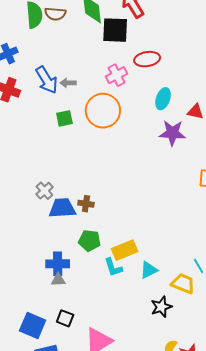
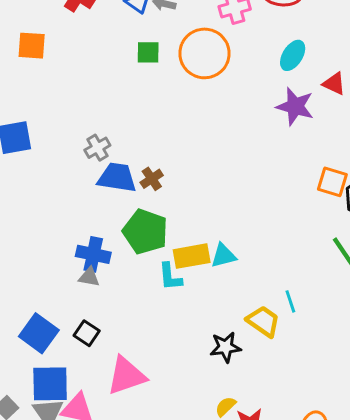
brown cross: (86, 204) -> (152, 179), turned 35
green pentagon: (90, 241) -> (145, 232), size x1.4
cyan triangle: (149, 270) -> (223, 256), moved

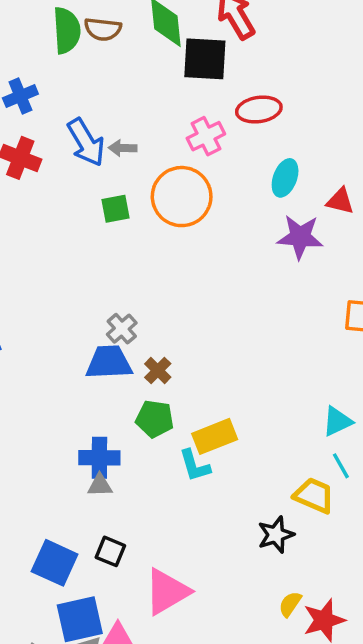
gray cross: (97, 148) -> (122, 329), moved
brown cross: (152, 179) -> (158, 370), moved
green pentagon: (145, 232) -> (155, 419), size x0.7
cyan triangle: (223, 256) -> (337, 421), moved

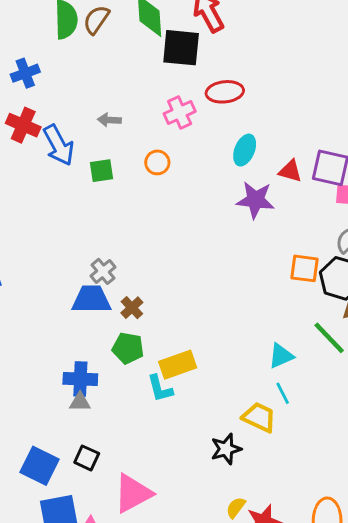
brown semicircle: (103, 29) -> (96, 20), turned 116
blue arrow: (86, 142) -> (59, 145), moved
orange circle: (182, 197) -> (157, 162), size x0.5

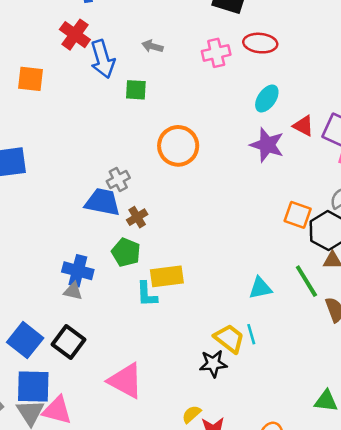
orange circle: (157, 162) -> (178, 146), moved, size x1.8
cyan line: (283, 393) -> (251, 334), moved
black star: (226, 449) -> (213, 364), moved
black square: (87, 458) -> (69, 342), size x1.4
pink triangle: (133, 493) -> (126, 381), moved, turned 45

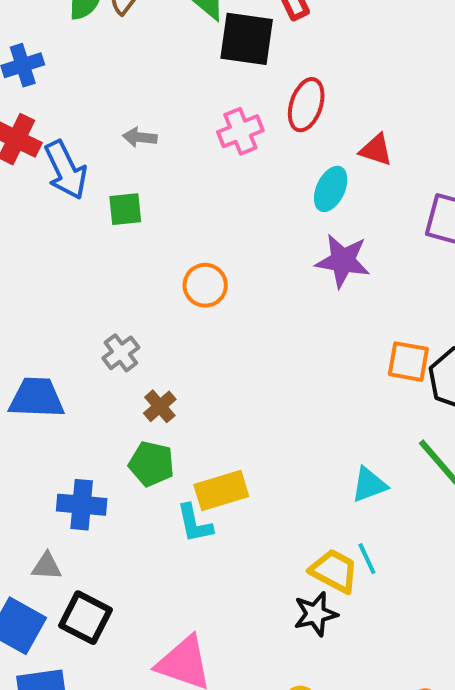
red ellipse: (260, 43) -> (306, 105), turned -68
red triangle: (303, 126) -> (376, 150), moved
orange circle: (178, 146) -> (205, 285), size x0.7
blue trapezoid: (103, 202) -> (37, 398), moved
gray triangle: (73, 291) -> (47, 566), moved

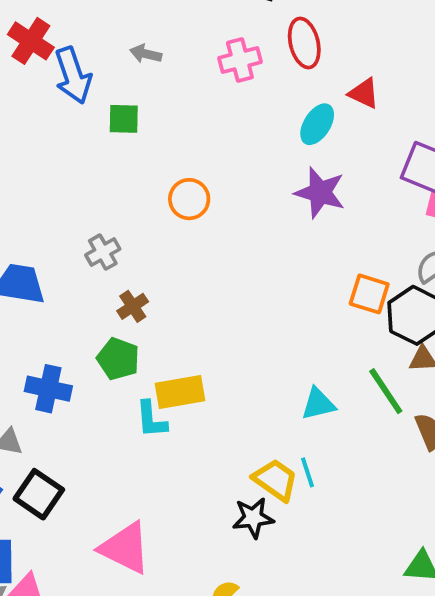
red ellipse: (306, 105) -> (304, 43), turned -39

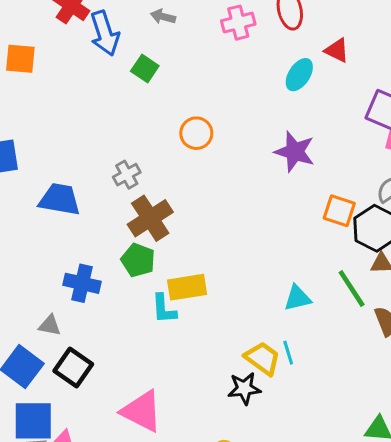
green square: (124, 119) -> (145, 68), turned 32
purple star: (320, 193) -> (295, 152), moved
brown cross: (133, 306) -> (150, 218), size x1.8

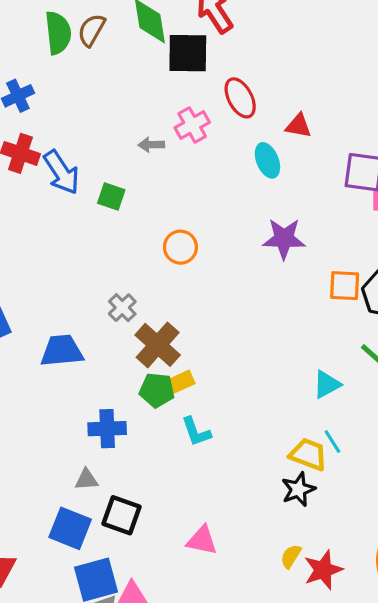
gray arrow: (163, 17) -> (151, 145), moved
cyan ellipse: (299, 75) -> (267, 160), turned -40
yellow rectangle: (187, 287) -> (180, 382), moved, size x0.7
pink triangle: (142, 411) -> (202, 540), size x0.7

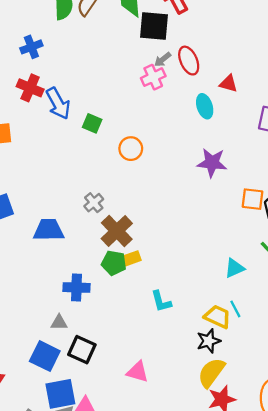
gray arrow: (151, 145) -> (163, 60), moved, turned -42
orange circle: (180, 247) -> (131, 149), moved
cyan L-shape: (196, 432) -> (161, 301), moved
yellow semicircle: (291, 556) -> (211, 373), moved, size x1.8

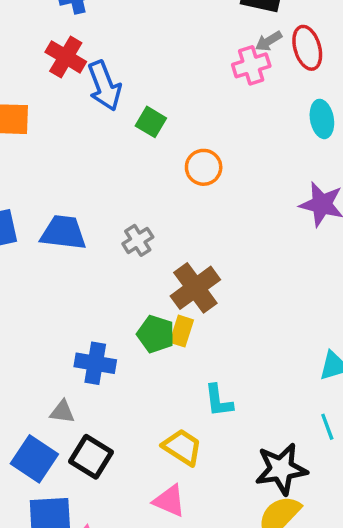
blue trapezoid: (49, 230) -> (63, 233), moved
brown cross: (117, 231) -> (195, 288), moved
yellow rectangle: (131, 259) -> (182, 331), turned -60
yellow trapezoid: (218, 317) -> (182, 447), moved
black star: (209, 341) -> (281, 469), size x1.4

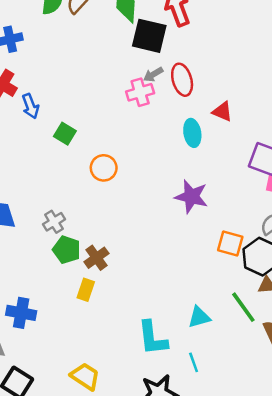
blue arrow: (104, 86) -> (30, 106), size x0.7
brown cross: (195, 288) -> (96, 258), size x0.7
green pentagon: (156, 334) -> (67, 250), moved
cyan L-shape: (219, 401) -> (153, 338), moved, size x1.4

